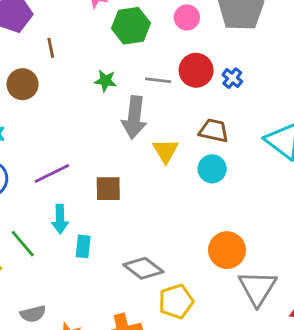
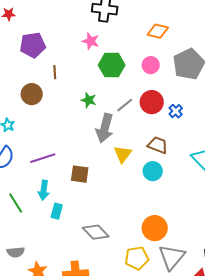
gray line: (158, 80) -> (125, 105), turned -54
yellow pentagon: (176, 301) -> (137, 258), moved

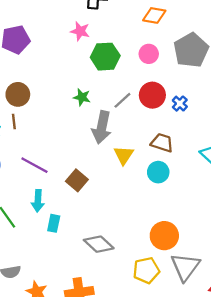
brown line: (55, 72) -> (14, 122), moved
purple line: (43, 158) -> (34, 165), turned 50
brown square: (80, 174) -> (77, 180), turned 36

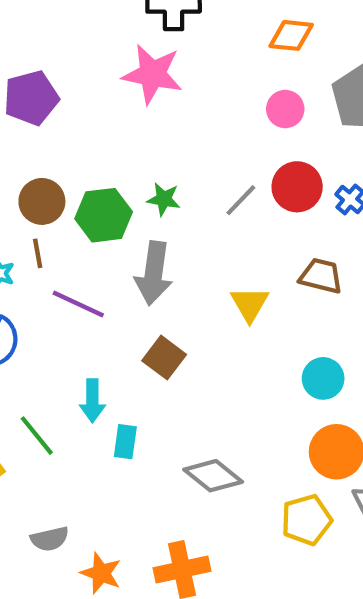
pink star: (80, 31) -> (152, 74), size x1.6
green hexagon: (105, 57) -> (104, 215), moved
gray arrow: (102, 127) -> (154, 273), moved
purple line: (34, 165) -> (78, 304), moved
cyan circle: (158, 172) -> (323, 378), moved

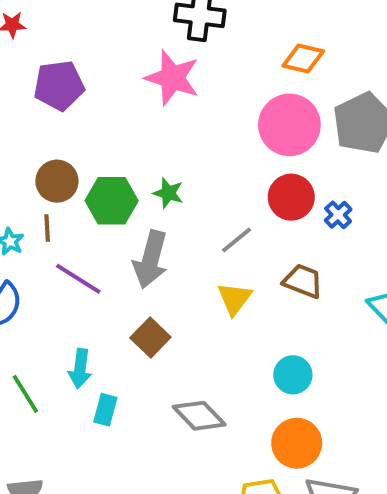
pink circle: (285, 109) -> (289, 125), size x1.8
gray line: (241, 200) -> (237, 240), moved
gray diamond: (213, 476) -> (199, 416), moved

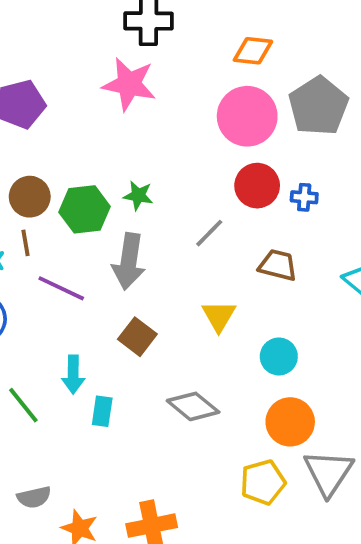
blue cross: (338, 215) -> (304, 197), turned -36
yellow triangle: (234, 299) -> (219, 316), moved

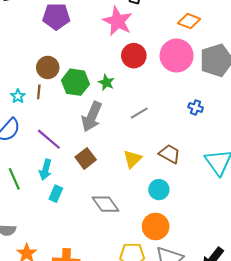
red circle: (257, 186) -> (134, 56), moved
brown trapezoid: (278, 265) -> (170, 154), moved
purple line: (61, 288) -> (49, 139), moved

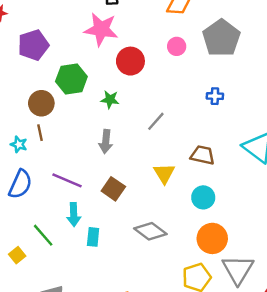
pink circle: (177, 56) -> (177, 46), size x0.5
green hexagon: (75, 82) -> (71, 79), moved
gray arrow: (92, 117) -> (106, 141), size x0.7

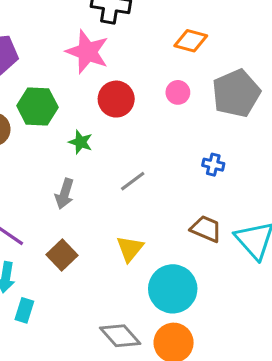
brown trapezoid: (203, 155) -> (206, 229), moved
cyan circle: (203, 197) -> (173, 289), size x1.6
gray diamond: (150, 231) -> (120, 336), moved

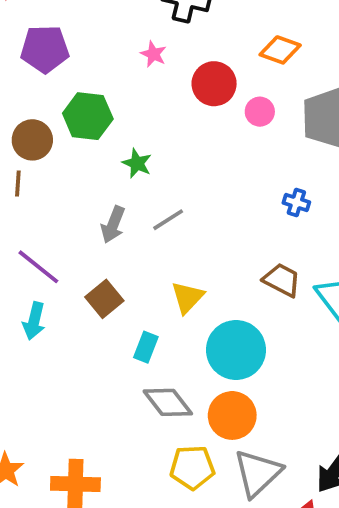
pink star: (87, 52) -> (153, 54), size x0.5
red circle: (116, 99) -> (214, 84), moved
gray line: (133, 181) -> (168, 220), moved
cyan rectangle: (24, 310) -> (146, 347), moved

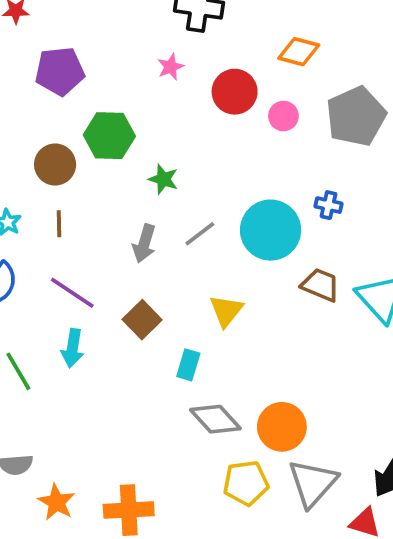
pink star: (153, 54) -> (170, 67), turned 30
brown line: (18, 183) -> (59, 224), moved
cyan circle: (236, 350) -> (271, 230), moved

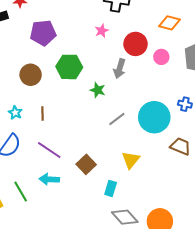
brown circle: (55, 165) -> (31, 75), moved
gray arrow: (144, 243) -> (120, 69), moved
cyan arrow: (73, 348) -> (49, 179), turned 84

